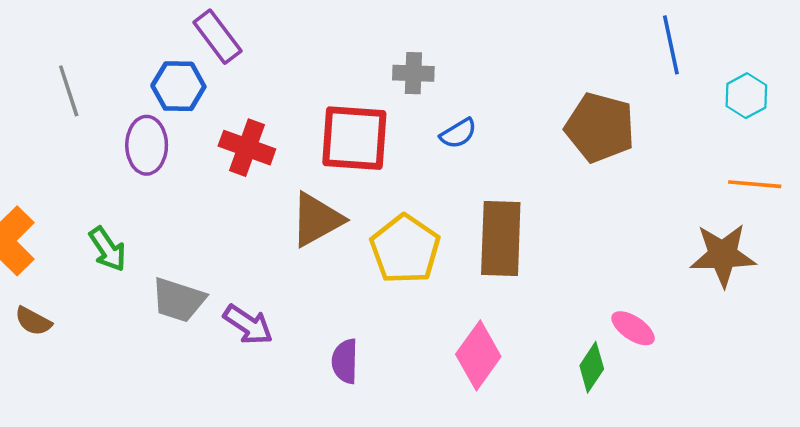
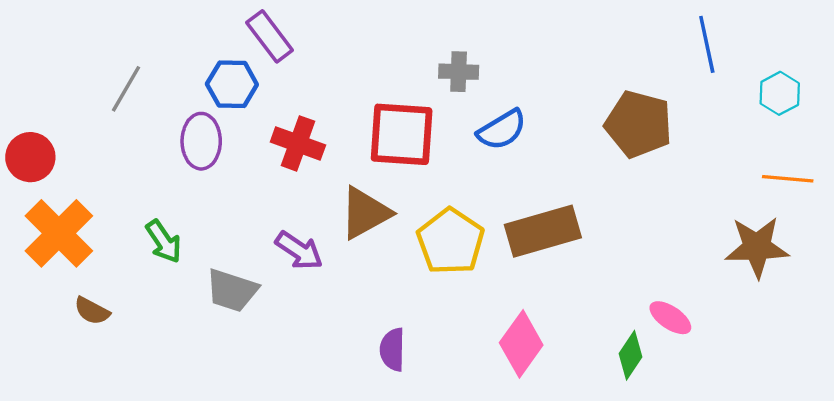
gray line: (69, 91) -> (126, 89), turned 48
blue semicircle: (458, 133) -> (502, 130), size x1.4
brown rectangle: (501, 239) -> (543, 231), turned 72
purple arrow: (248, 325) -> (299, 251), moved

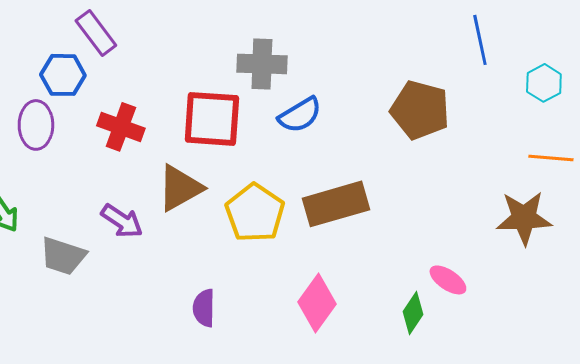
gray cross: (459, 72) -> (262, 64), size x1.4

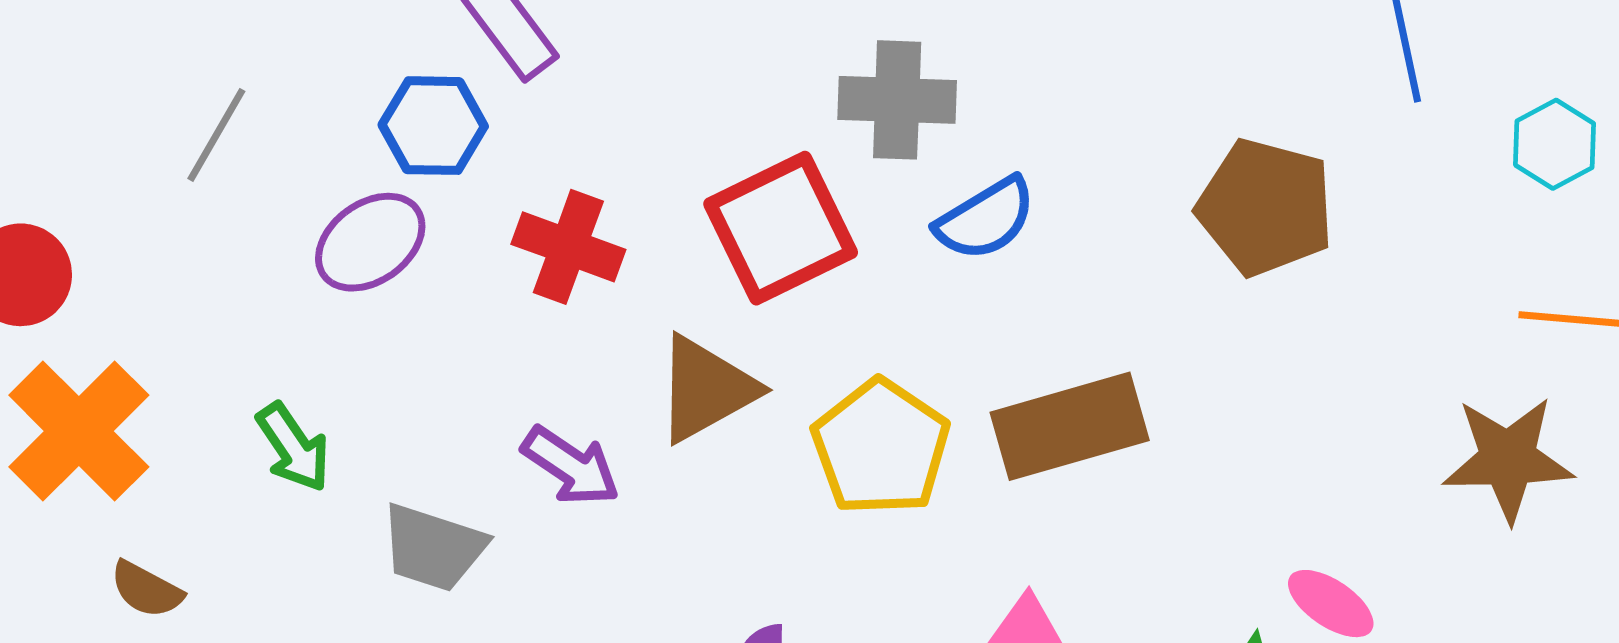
red square: (212, 119) -> (781, 228), turned -30
purple ellipse: (36, 125) -> (370, 242), turned 54

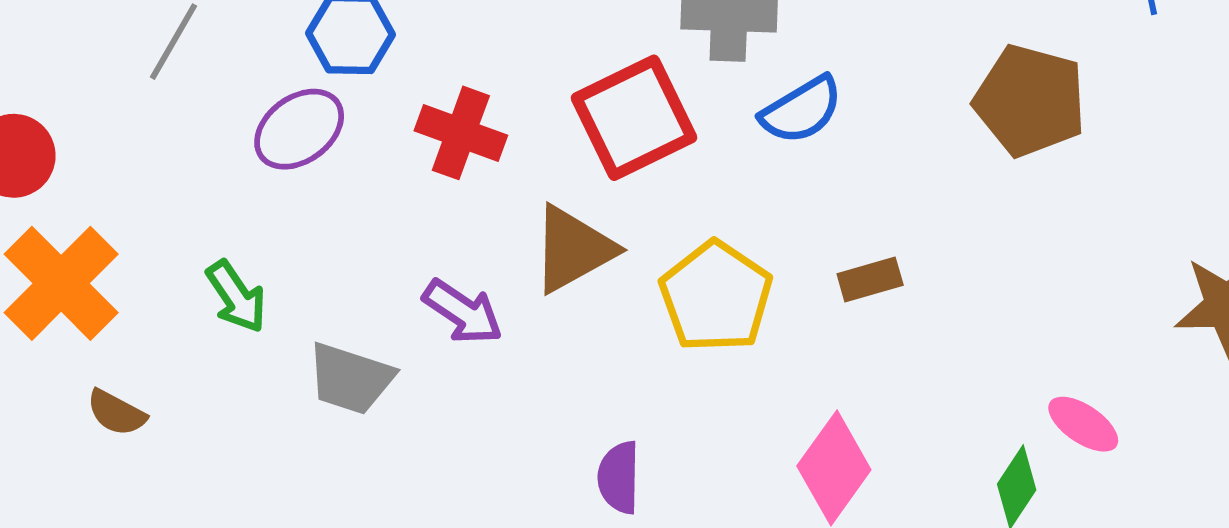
brown rectangle: (1070, 426) -> (870, 279), size x0.5

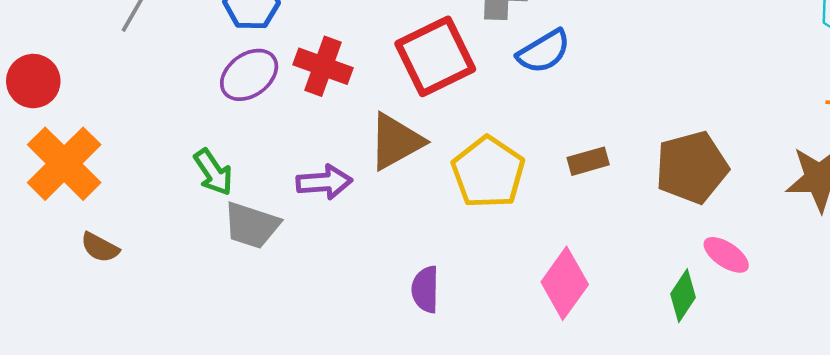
brown pentagon: (1030, 101) -> (692, 167), moved, turned -30
purple ellipse: (299, 129) -> (249, 75), moved
green arrow: (236, 297) -> (213, 172), moved
purple arrow: (463, 312) -> (324, 182), turned -38

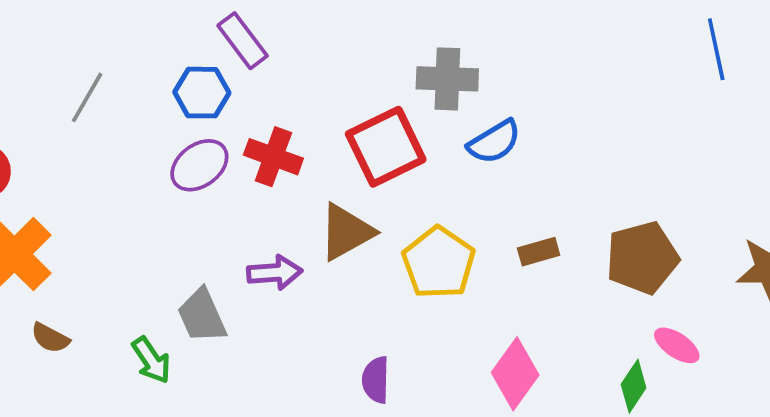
green arrow: (213, 172) -> (151, 360), moved
gray trapezoid: (252, 225) -> (202, 316), turned 48

